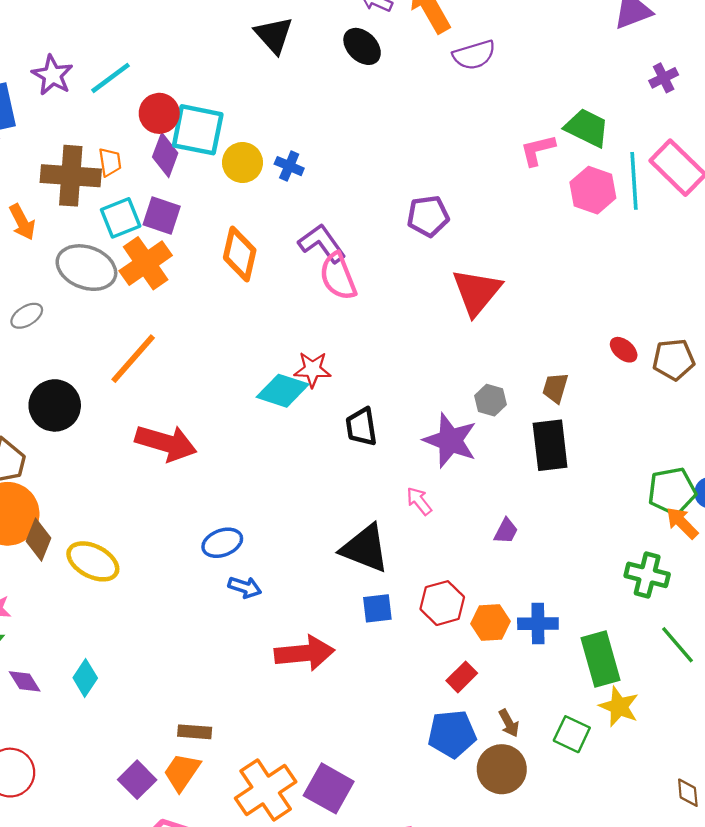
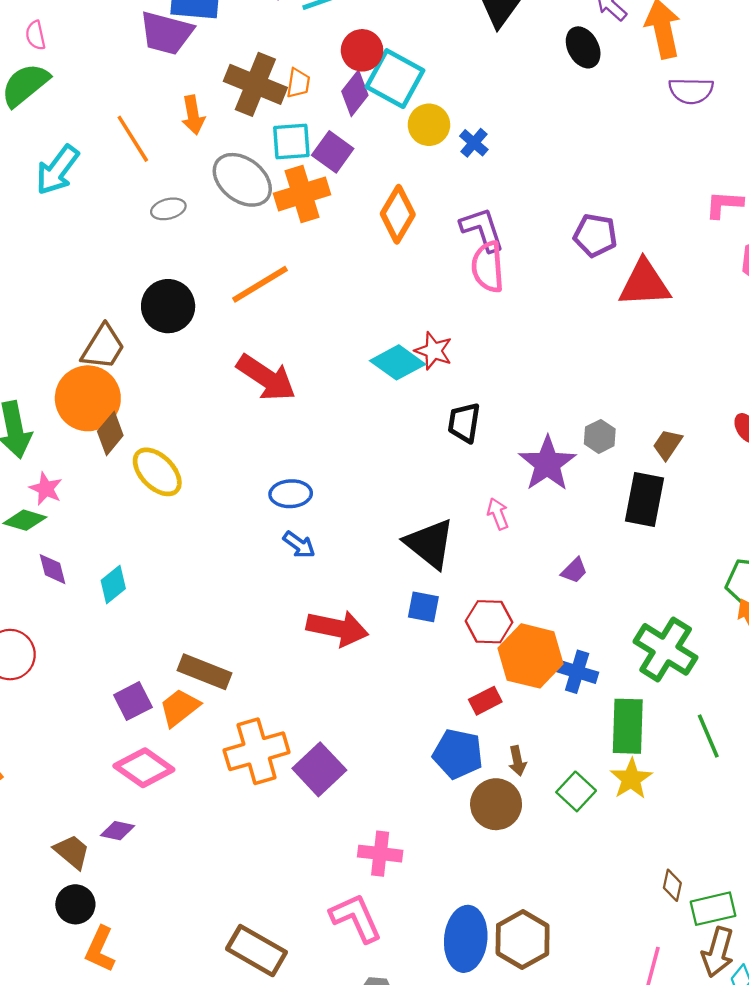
red triangle: (477, 292) -> (644, 284), moved, turned 30
green cross: (647, 575) -> (666, 649), moved, size x1.4
orange hexagon: (491, 622) -> (531, 656), size x1.6
brown rectangle: (195, 732) -> (205, 672), size x1.5

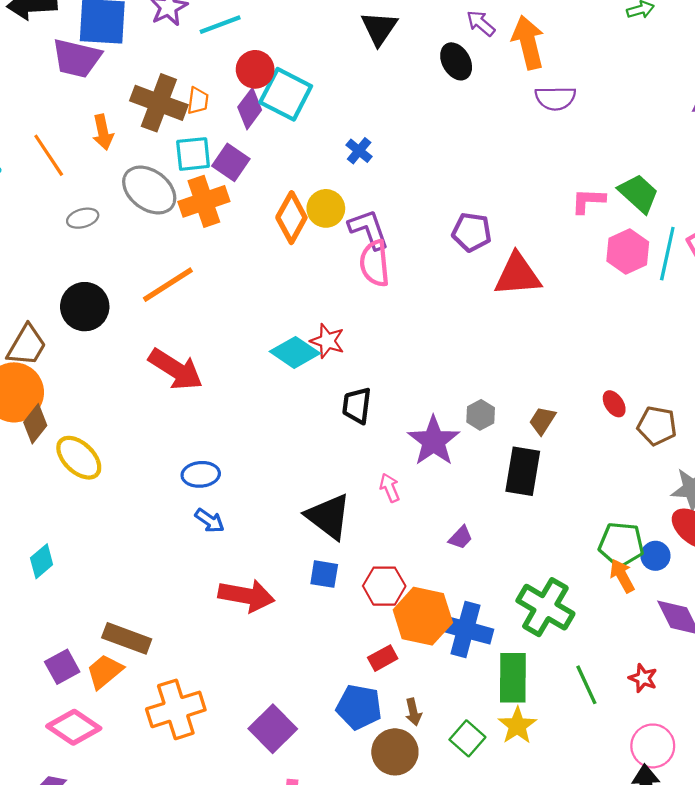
yellow circle: (429, 125) -> (326, 208), moved
blue cross: (577, 672) -> (465, 629), size x1.4
purple square: (319, 769) -> (273, 729), moved

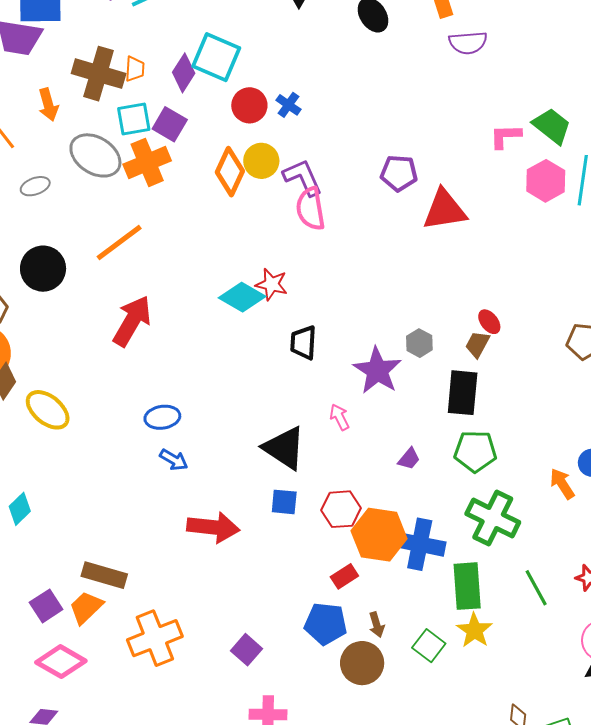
red circle: (255, 69) -> (249, 105), moved
red arrow: (176, 369) -> (132, 321), turned -88
red ellipse: (614, 404) -> (489, 322), moved
green pentagon: (621, 544) -> (475, 451), moved
purple square: (273, 729) -> (247, 650), size x0.7

